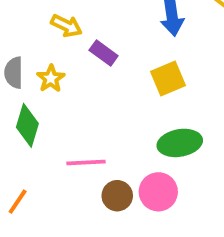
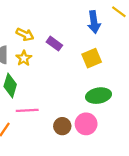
yellow arrow: (66, 26) -> (25, 34), moved
pink line: (86, 162) -> (27, 110), moved

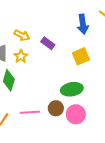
green ellipse: (99, 96) -> (72, 89), moved
pink line: (27, 110) -> (30, 112), moved
brown circle: (62, 126) -> (56, 108), moved

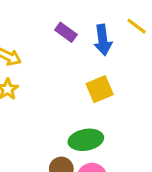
purple rectangle: (48, 43) -> (66, 32), moved

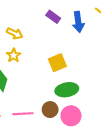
yellow square: (100, 89) -> (57, 63), moved

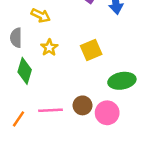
yellow star: (14, 55) -> (49, 48), moved
green ellipse: (67, 90) -> (122, 81), moved

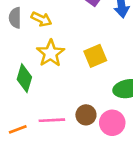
gray semicircle: (16, 38) -> (15, 18), moved
yellow star: (49, 48) -> (51, 53), size x1.5
orange line: (18, 119) -> (18, 129), turned 35

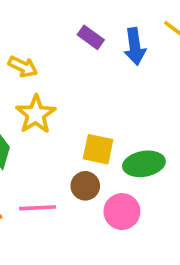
yellow square: (95, 56) -> (98, 149), moved, turned 35
brown circle: (86, 115) -> (85, 186), moved

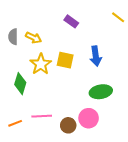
blue arrow: (135, 46) -> (96, 56), moved
yellow square: (98, 149) -> (65, 60), moved
brown circle: (85, 186) -> (68, 125), moved

